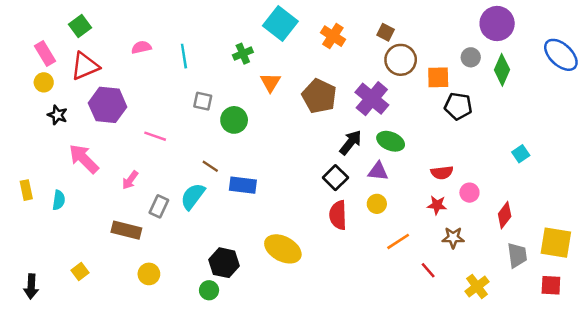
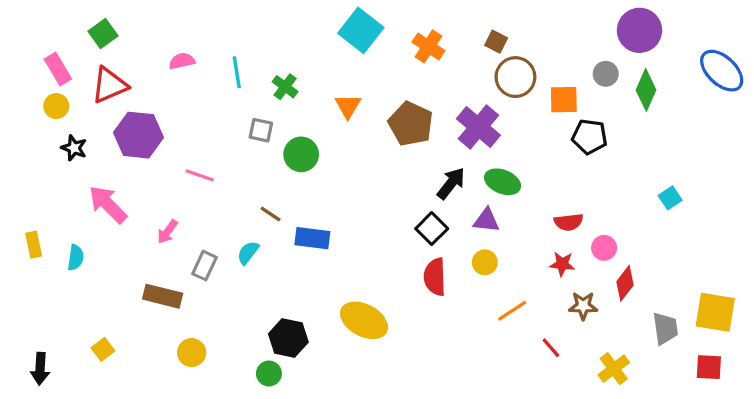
green cross: (243, 54) -> (285, 87), moved, turned -30
cyan semicircle: (193, 196) -> (248, 253), size x0.7
red diamond: (505, 215) -> (625, 283), moved

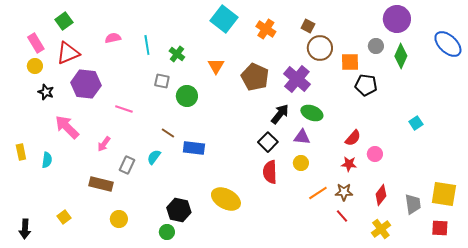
red semicircle: (569, 222) -> (353, 138), turned -42
red diamond: (625, 283) -> (381, 195), moved
brown star: (583, 306) -> (344, 192), moved

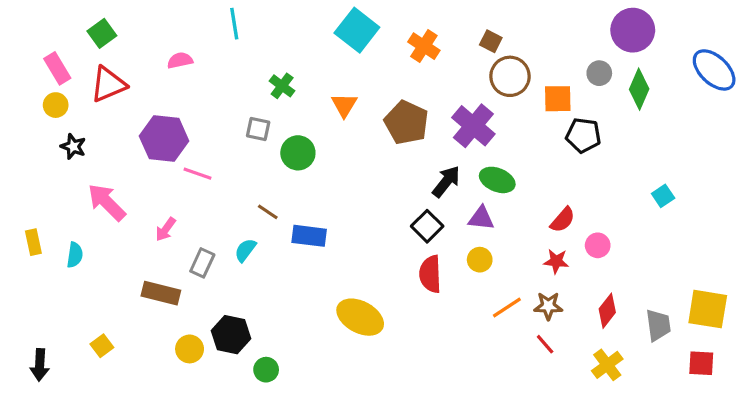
cyan line: (147, 45) -> (234, 24), moved
purple hexagon: (86, 84) -> (164, 139), moved
black hexagon: (179, 210) -> (231, 335), moved

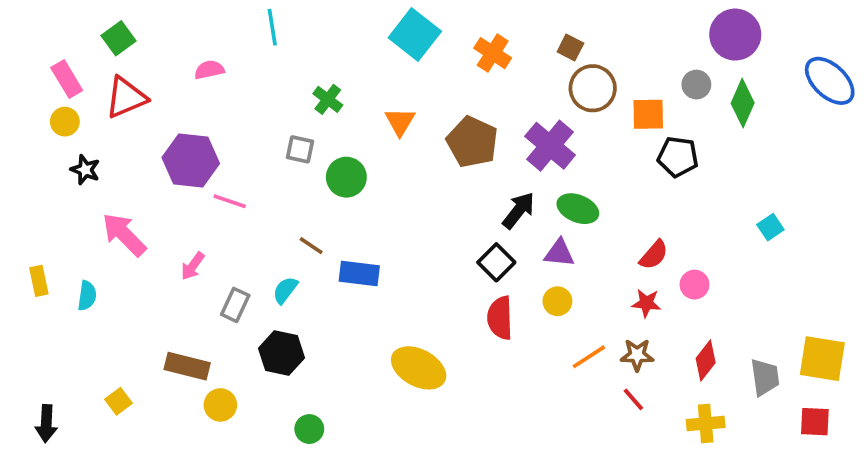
brown rectangle: (161, 293) -> (187, 366), moved
black hexagon: (231, 335) -> (282, 353), moved
yellow cross: (607, 365) -> (706, 423), turned 32

